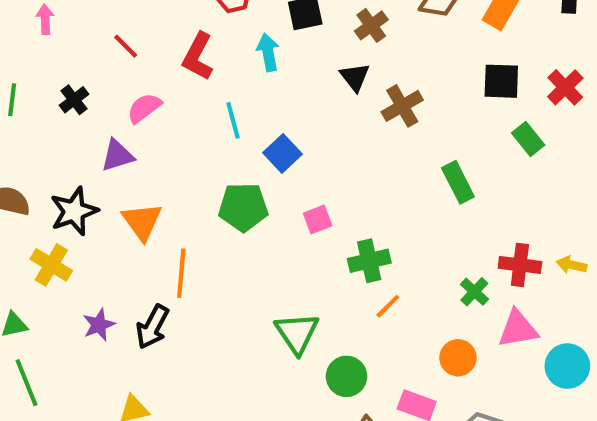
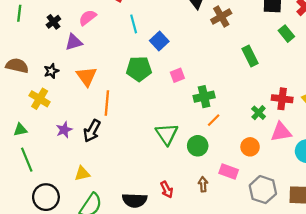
black cross: (74, 100) -> (53, 22), moved
black star: (74, 211) -> (51, 71), size x0.6
green circle: (346, 376) -> (198, 146), moved

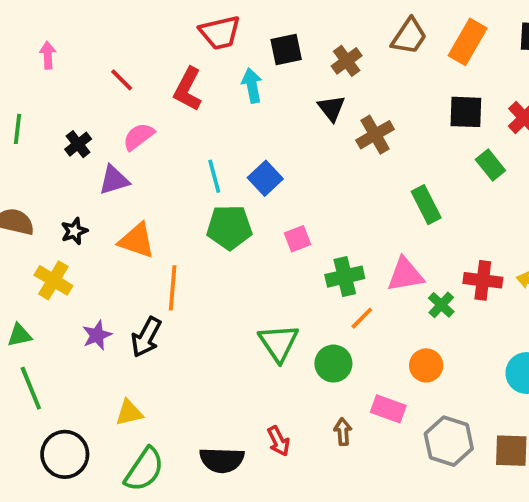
cyan line: (134, 24) -> (214, 176), moved
orange triangle: (87, 76) -> (137, 241), turned -35
pink triangle: (281, 132) -> (405, 275), moved

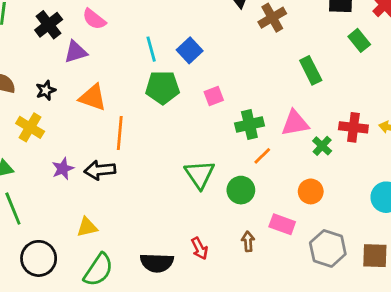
pink semicircle: (139, 137) -> (94, 19), turned -105
black cross: (78, 144) -> (49, 25), size x1.4
black arrow: (146, 337) -> (100, 170), turned 56

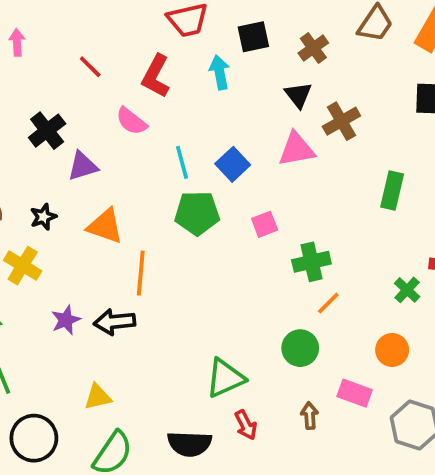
pink semicircle: (94, 19) -> (131, 121), moved
green rectangle: (311, 70) -> (392, 191), turned 40
pink triangle: (295, 123) -> (296, 149), moved
green triangle: (200, 174) -> (225, 378), moved, turned 40

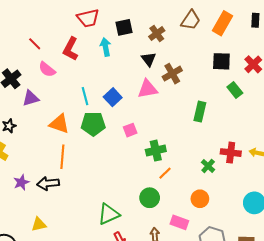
pink semicircle: (131, 121) -> (47, 69), moved
orange triangle: (105, 226) -> (59, 124), moved

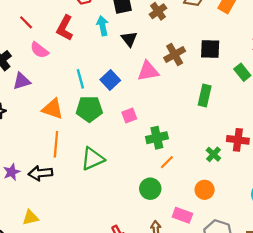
black triangle: (149, 59) -> (129, 39), moved
black square: (221, 61) -> (210, 49), moved
green triangle: (109, 214) -> (93, 159), moved

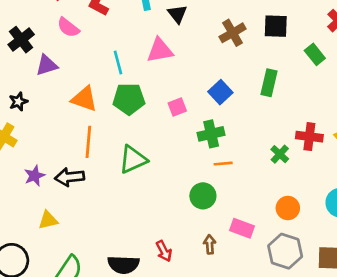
pink triangle: (148, 71) -> (160, 50), moved
blue square: (110, 80) -> (220, 92), moved
orange line: (167, 162) -> (223, 164), turned 40
orange circle: (205, 190) -> (288, 208), moved
yellow triangle: (30, 218) -> (48, 220), moved

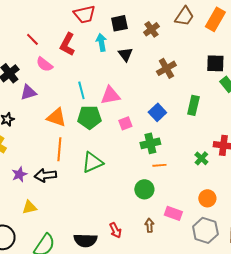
black square: (276, 26) -> (215, 63), moved
pink triangle: (160, 50) -> (110, 95), moved

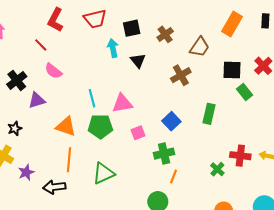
brown trapezoid: (184, 16) -> (200, 47), moved
red L-shape: (67, 44) -> (55, 20), moved
orange line: (159, 165) -> (173, 177), turned -64
purple star: (19, 174) -> (26, 172), moved

